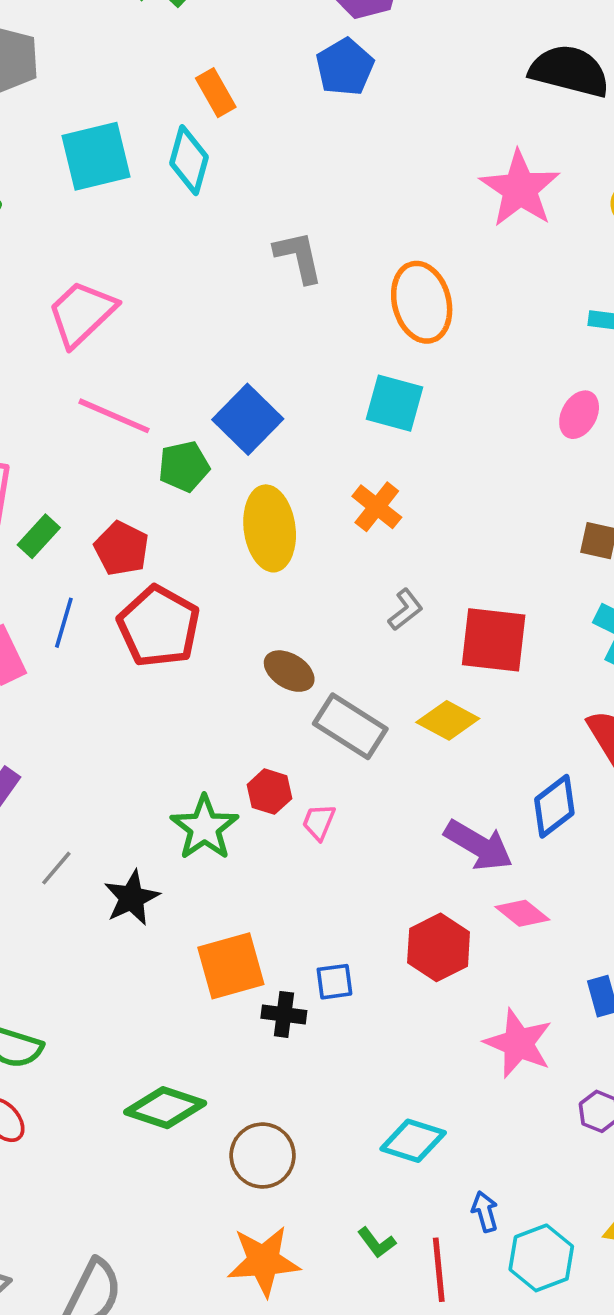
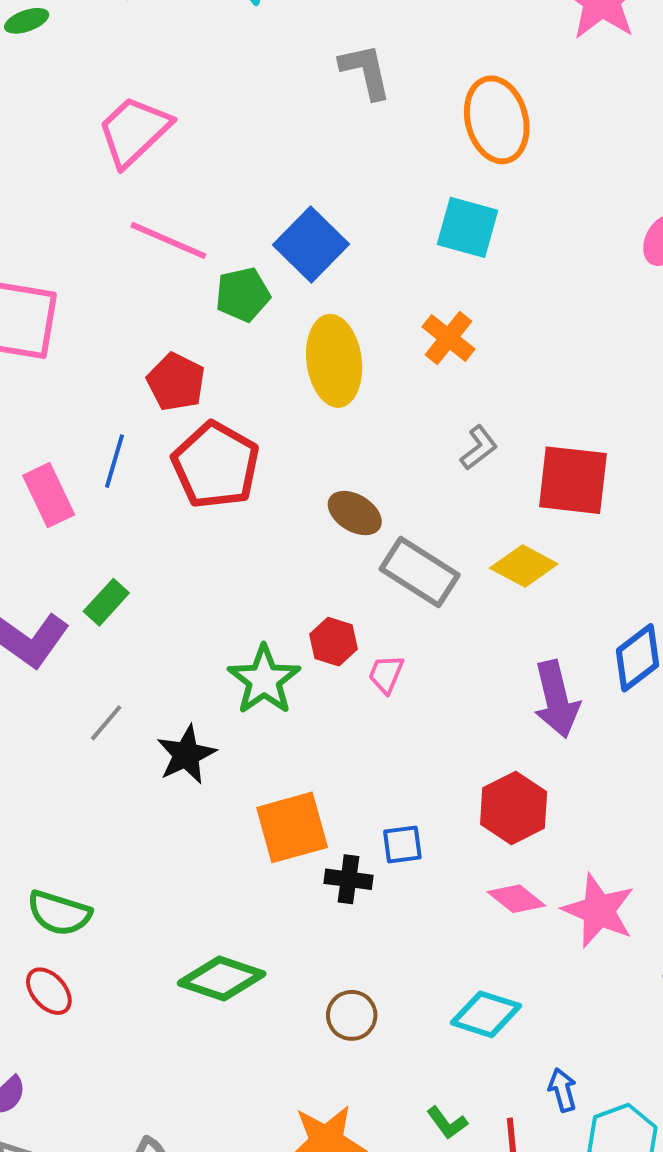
green rectangle: (39, 536) -> (106, 602), moved
purple arrow: (479, 845) -> (556, 699), turned 46
pink diamond: (522, 913) -> (516, 899), moved
brown circle: (263, 1156) -> (352, 1015), moved, size x0.7

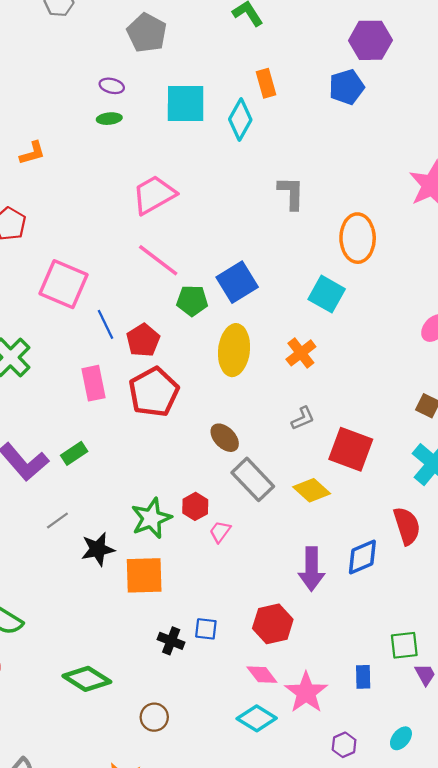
blue line: (114, 461) -> (105, 324), moved, turned -56
pink rectangle: (49, 495) -> (93, 383), moved
orange square: (292, 827) -> (144, 575), moved
cyan diamond: (486, 1014) -> (257, 718), moved

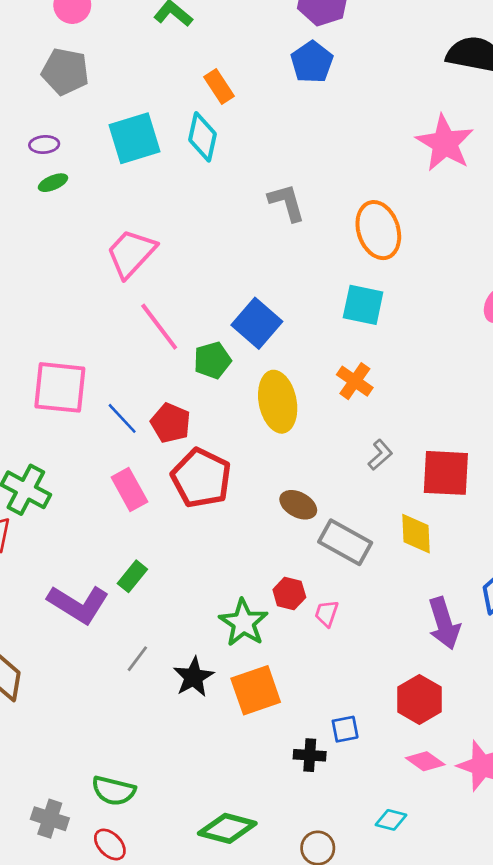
pink line: (158, 260) -> (159, 327), turned 33
yellow diamond: (312, 490) -> (416, 534), turned 63
cyan diamond: (257, 718) -> (391, 820), moved, size x0.7

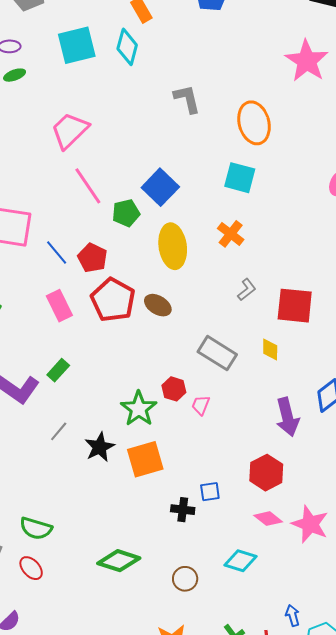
brown ellipse: (298, 505) -> (158, 305), moved
yellow diamond: (416, 534) -> (270, 349), size x0.7
cyan diamond: (391, 820) -> (240, 561), size x1.4

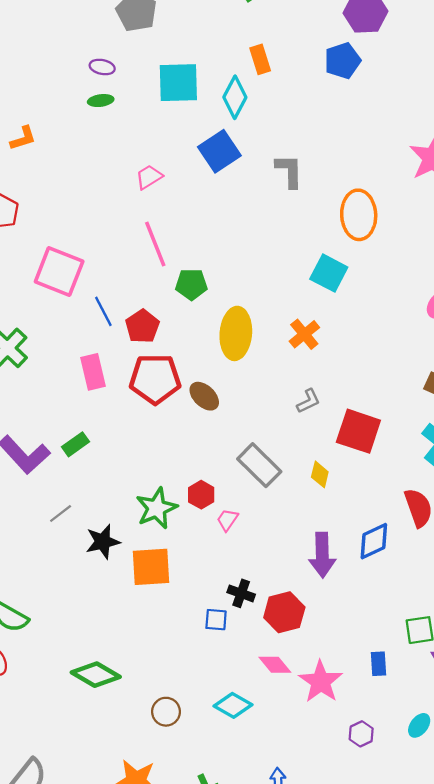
pink trapezoid: (70, 130) -> (149, 177), size x0.6
blue square: (160, 187) -> (219, 151), moved
red pentagon: (113, 300) -> (155, 379), turned 30
black cross: (183, 510) -> (241, 593), moved

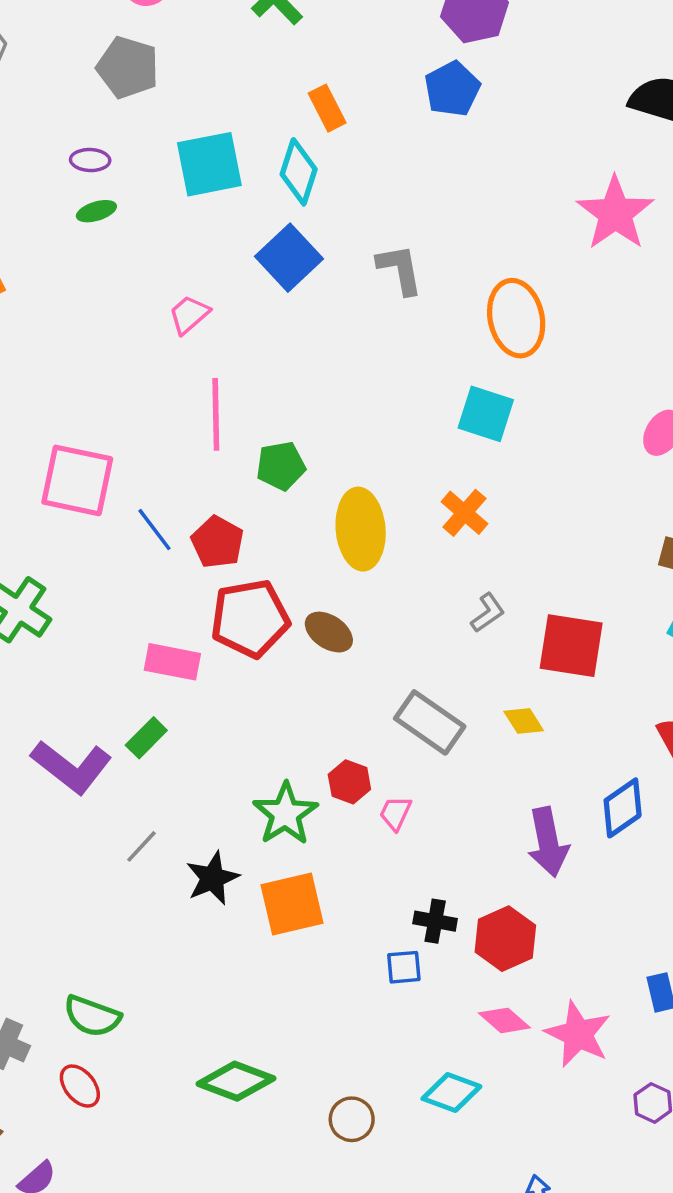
pink line: (155, 244) -> (216, 414), turned 30
pink rectangle: (93, 372) -> (172, 662), moved, turned -56
yellow diamond: (320, 474) -> (524, 721), turned -36

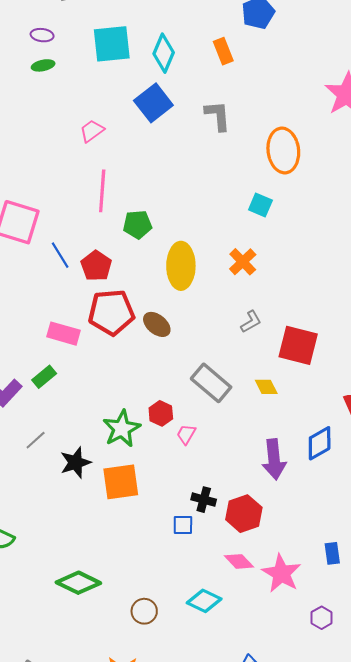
orange rectangle: (327, 108) -> (223, 51), moved
cyan square: (486, 414) -> (260, 205), size x0.7

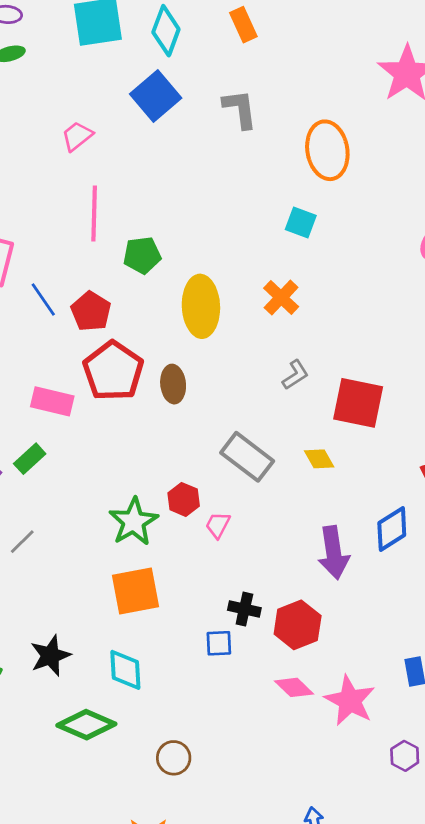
red pentagon: (111, 312) -> (113, 371), turned -30
brown ellipse: (157, 324) -> (173, 384), turned 48
black star: (76, 462) -> (50, 656), moved
cyan diamond: (204, 601) -> (125, 670), moved, turned 64

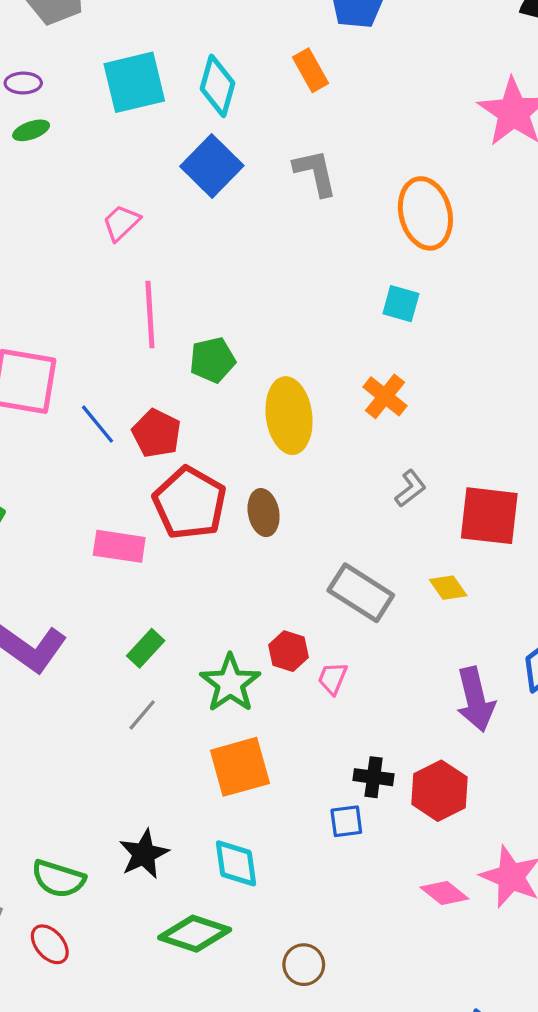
green rectangle: (30, 459) -> (146, 648), moved
gray line: (22, 542) -> (142, 715), moved
pink diamond: (294, 687) -> (444, 893), moved

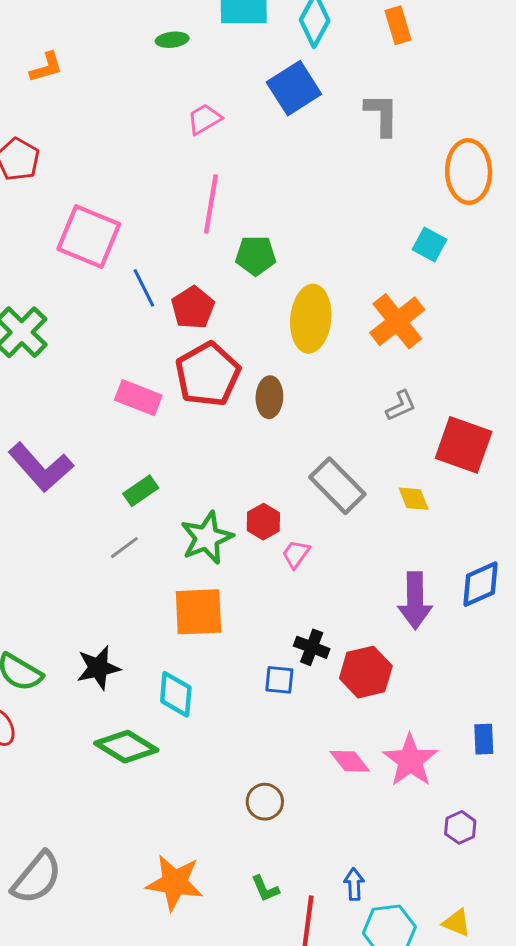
green ellipse: (31, 130) -> (172, 40), moved
orange cross: (385, 396) -> (397, 321), size x1.4
brown circle: (304, 965) -> (265, 802), moved

